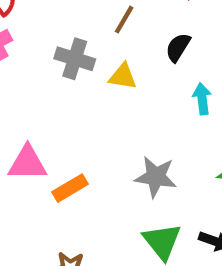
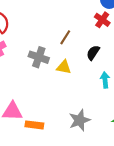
gray star: (156, 177) -> (80, 120), turned -30
orange rectangle: (70, 188) -> (34, 125), turned 36

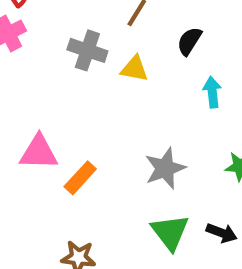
orange rectangle: (34, 125) -> (80, 178), turned -54

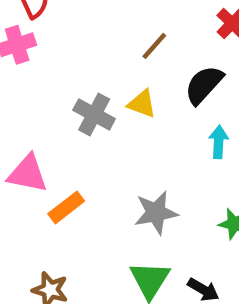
black semicircle: (189, 41) -> (204, 85), size x1.4
gray cross: (87, 50) -> (94, 114), moved

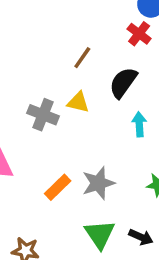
orange rectangle: (66, 207) -> (58, 187), moved

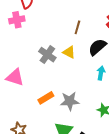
brown line: (82, 58) -> (77, 27), turned -32

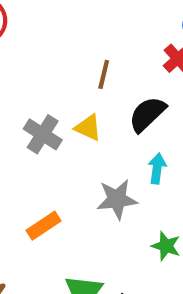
gray star: (70, 101) -> (117, 199), moved

